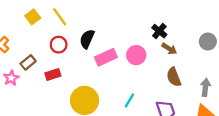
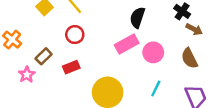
black semicircle: (87, 39) -> (137, 17), moved
pink circle: (136, 55) -> (153, 52), moved
brown semicircle: (174, 77) -> (189, 58), moved

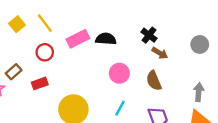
black semicircle: (137, 17) -> (106, 39), turned 72
pink rectangle: (127, 44) -> (78, 39), moved

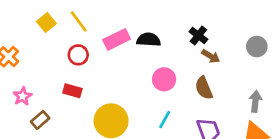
brown rectangle: (14, 72) -> (40, 120), moved
red rectangle: (40, 83) -> (72, 91), turned 35

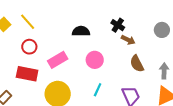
pink rectangle: (117, 39) -> (58, 60), moved
brown semicircle: (204, 88) -> (137, 64), moved
red rectangle: (72, 91) -> (27, 74), size x1.5

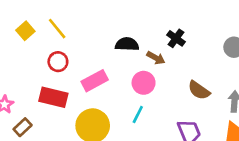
brown arrow: (128, 40) -> (156, 58), moved
brown semicircle: (137, 64) -> (199, 90), turned -30
cyan line: (98, 90) -> (138, 114), moved

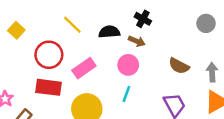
yellow line: (57, 29) -> (72, 25), moved
black cross: (176, 38) -> (143, 19), moved
red circle: (58, 62) -> (49, 55), size x1.5

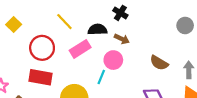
black cross: (143, 19) -> (120, 13), moved
pink rectangle: (84, 68) -> (80, 49), moved
cyan line: (126, 94) -> (101, 77), moved

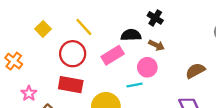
yellow line: (64, 22) -> (84, 27), moved
brown semicircle: (159, 63) -> (195, 71), turned 120
cyan line: (101, 77) -> (134, 85), turned 56

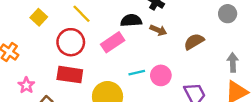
pink circle: (147, 67) -> (161, 75), moved
brown semicircle: (195, 71) -> (194, 42), moved

